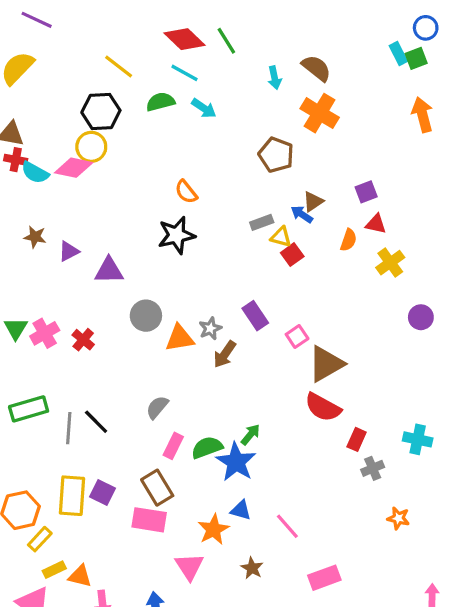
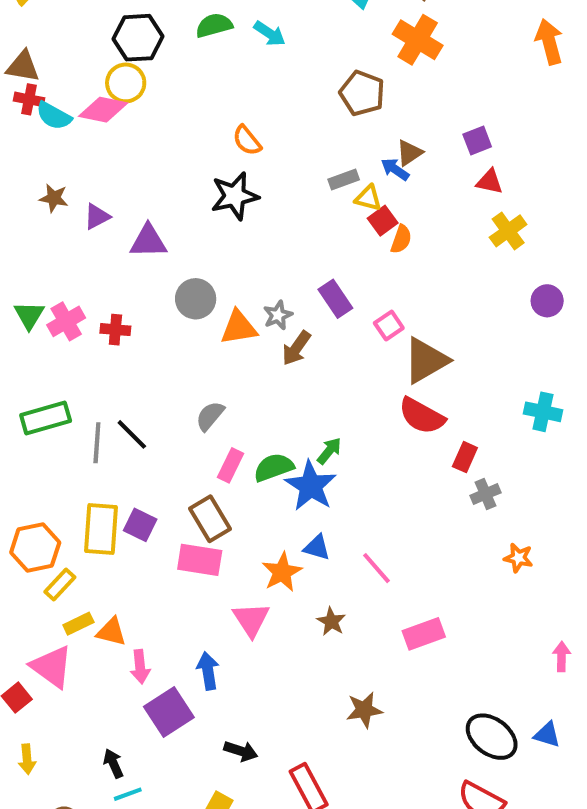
orange semicircle: (349, 240) -> (401, 239), moved
red cross: (83, 340) -> (115, 330), turned -35
cyan cross: (418, 439) -> (543, 412), moved

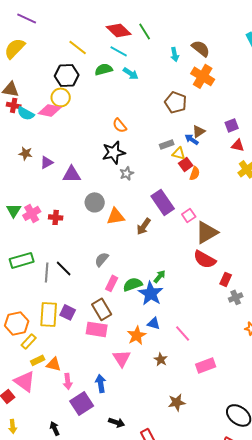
purple rectangle: (335, 299) -> (163, 202), size x1.4
gray star: (278, 315) -> (127, 173), moved

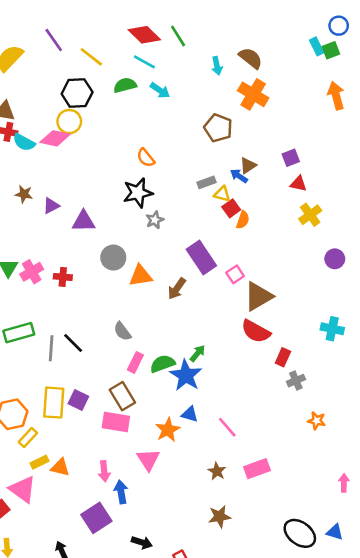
purple line: (27, 18) -> (54, 40), moved, turned 30
gray semicircle: (102, 259) -> (122, 331), turned -77
brown star: (161, 359) -> (217, 471), moved
pink arrow: (68, 381) -> (104, 471), moved

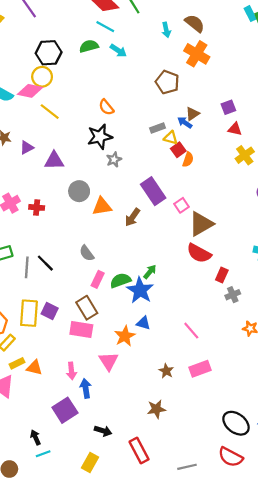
yellow line: (91, 57) -> (50, 112), moved
pink line: (227, 427) -> (191, 331), moved
brown star: (220, 517) -> (156, 409), moved

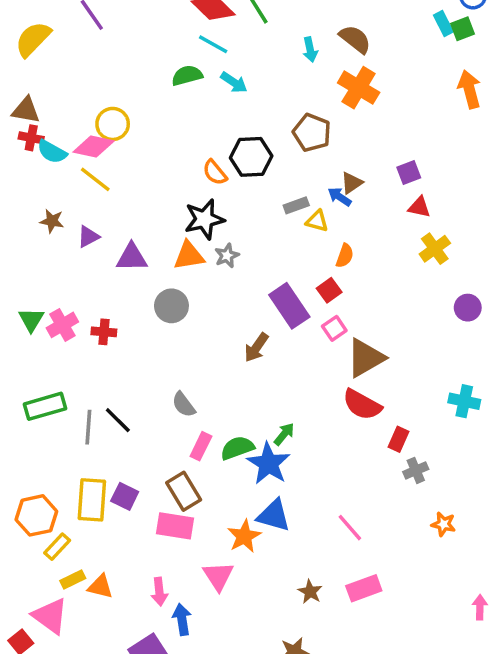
black hexagon: (49, 53) -> (251, 157), moved
yellow line: (50, 112) -> (95, 179), moved
red square: (178, 150) -> (329, 290), moved
orange triangle: (102, 206) -> (189, 256), moved
blue triangle: (143, 323) -> (274, 515), size x1.5

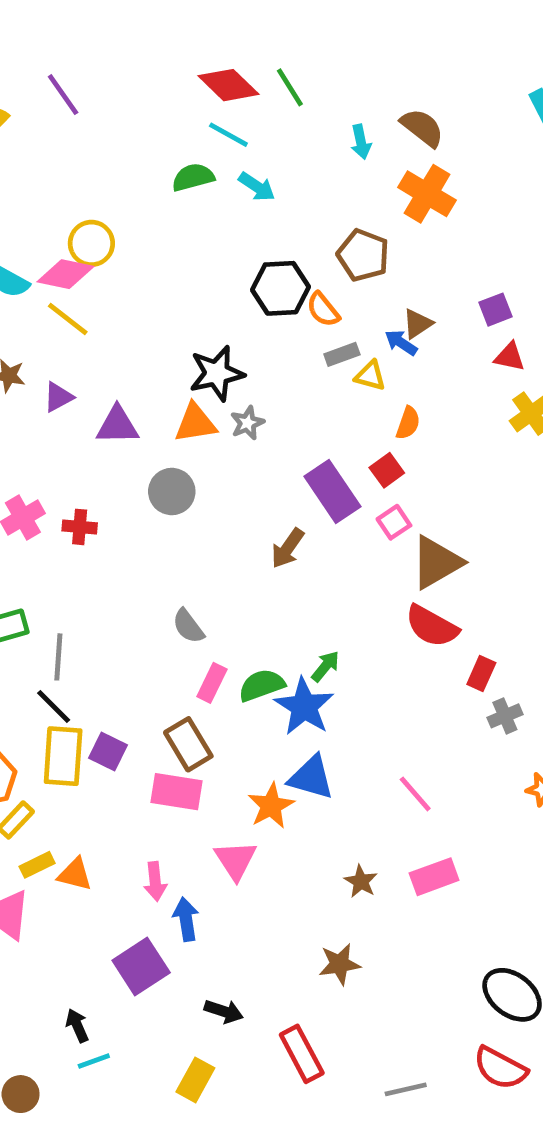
orange semicircle: (215, 172) -> (323, 310), moved
black line: (118, 420) -> (54, 707), moved

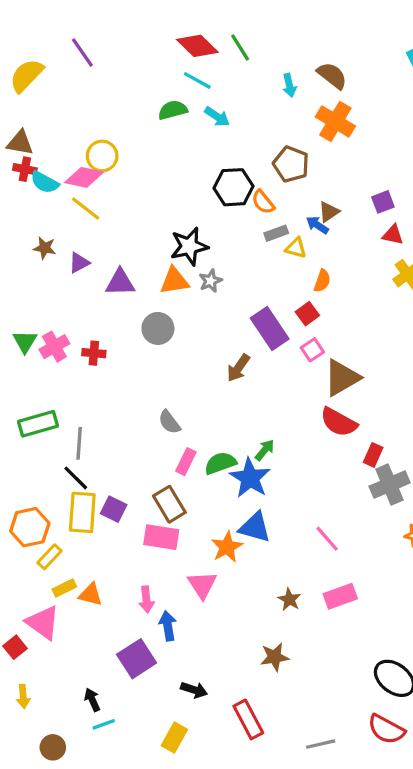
gray cross: (505, 716) -> (390, 485), size x1.6

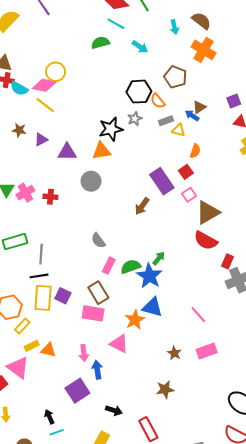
cyan arrow: (217, 117) -> (140, 47), moved
gray star: (210, 281) -> (135, 119), moved
black line: (76, 478) -> (39, 276), turned -54
pink triangle: (202, 585) -> (119, 344), turned -30

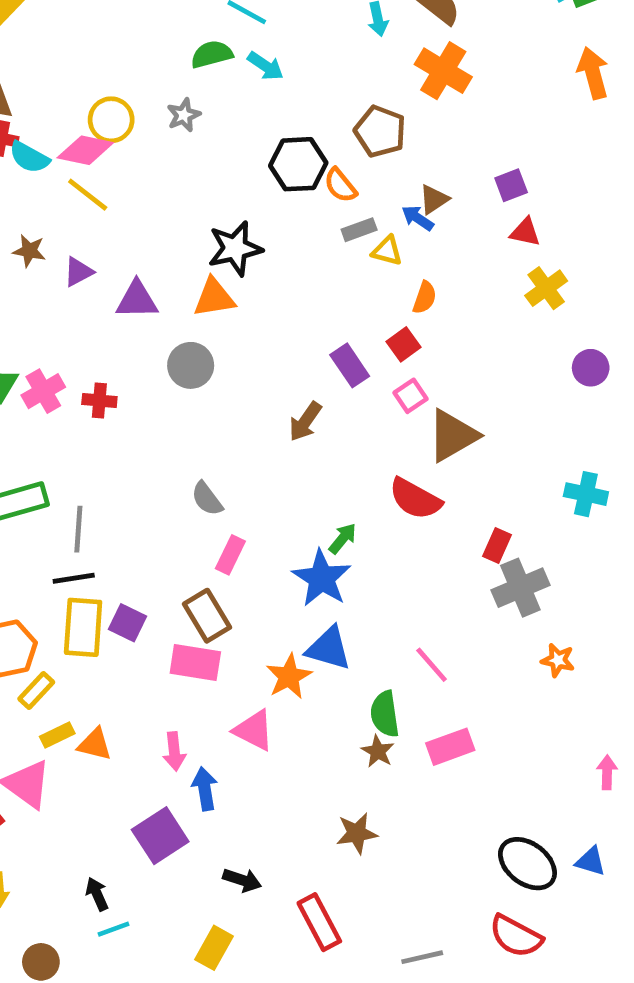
cyan arrow: (140, 47) -> (265, 66), moved
gray star: (135, 119) -> (184, 115), moved
purple rectangle: (162, 181) -> (350, 365), size x0.7
red semicircle: (206, 241) -> (415, 499), moved
green semicircle: (131, 267) -> (385, 714), moved, turned -78

